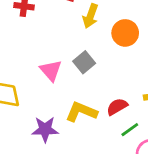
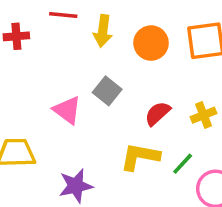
red semicircle: (117, 107) -> (158, 113), moved
yellow L-shape: (81, 112) -> (140, 157), moved

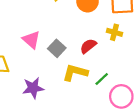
gray square: (107, 91) -> (57, 48), moved
yellow cross: (204, 115) -> (114, 32), moved, turned 32

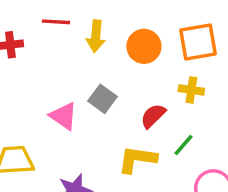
gray square: (57, 48) -> (103, 99), moved
green line: (102, 79) -> (183, 145), moved

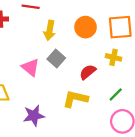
yellow arrow: (96, 36) -> (50, 30), moved
green line: (183, 145) -> (116, 94), moved

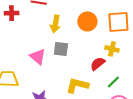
gray square: (56, 58) -> (61, 49), turned -35
red semicircle: (88, 72) -> (98, 64), moved

